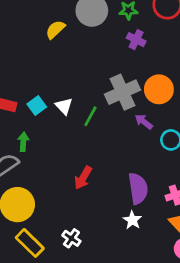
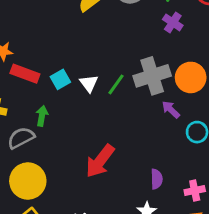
green line: (90, 116) -> (116, 84), moved
red arrow: (83, 178) -> (100, 161), size x1.4
purple semicircle: (138, 188) -> (157, 179), size x0.6

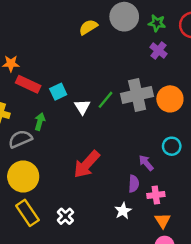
white triangle: (89, 83) -> (82, 107), moved
purple arrow: (171, 110) -> (146, 163), moved
pink cross: (195, 191) -> (156, 195), moved

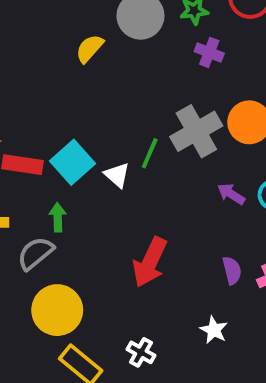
cyan square: (58, 92) -> (73, 162), size x1.5
purple arrow: (146, 163) -> (231, 194), moved
white star: (123, 211) -> (214, 330), moved

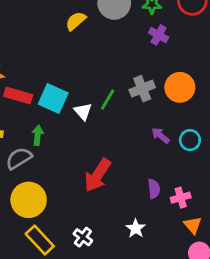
gray cross: (196, 131) -> (142, 89), size x0.7
cyan square: (73, 162) -> (53, 99), turned -32

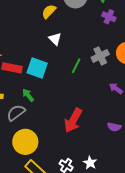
white triangle: (83, 111) -> (55, 39), moved
green arrow: (38, 135) -> (28, 95), turned -40
purple semicircle: (154, 189) -> (114, 127), turned 112
white star: (136, 228) -> (90, 163), moved

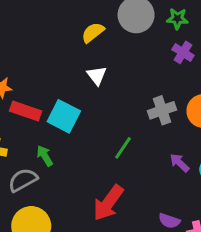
green line: (76, 66) -> (123, 148), moved

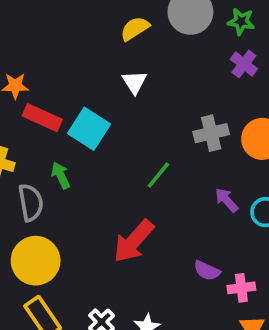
gray semicircle: (23, 180) -> (31, 203), turned 104

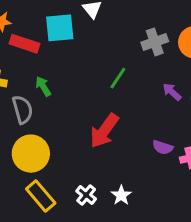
cyan square: (89, 129) -> (60, 28), moved, turned -32

